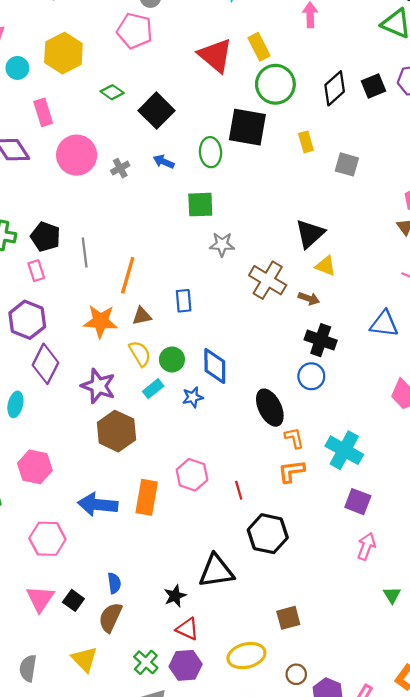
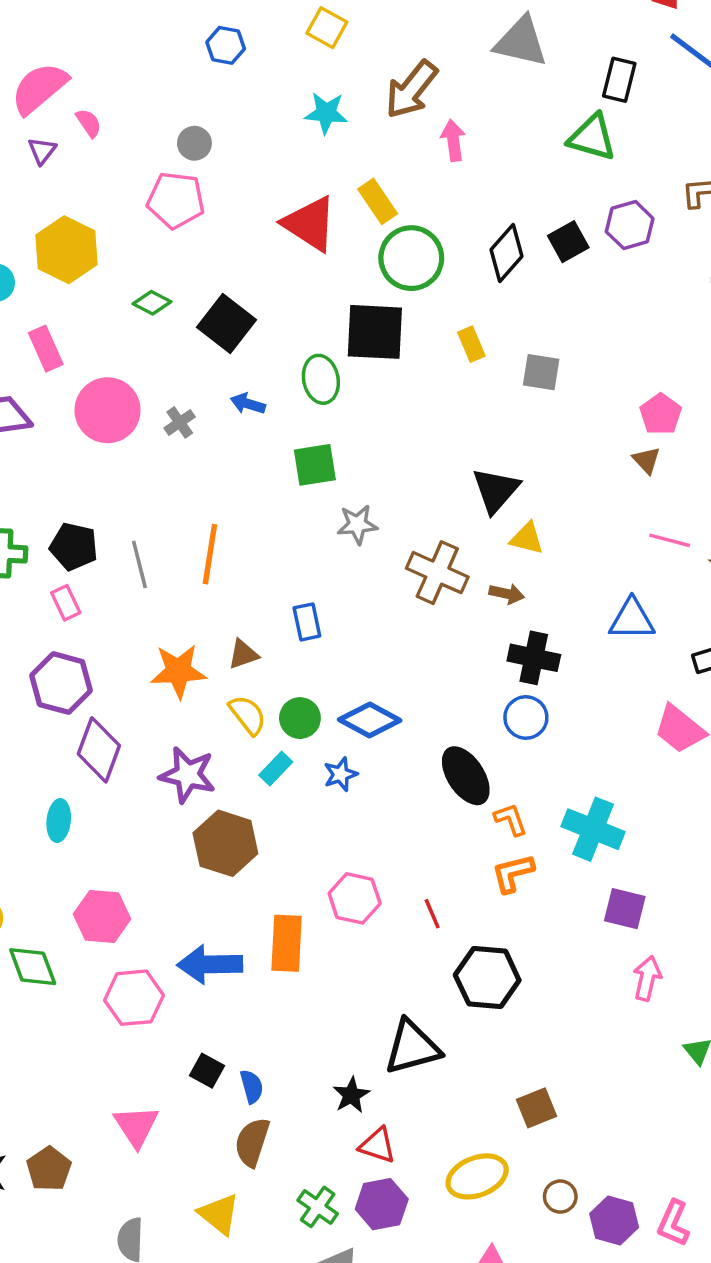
orange line: (128, 275) -> (210, 554), moved
blue diamond: (215, 366) -> (370, 720), turned -54
pink hexagon: (47, 539) -> (134, 998), moved
black square: (73, 600) -> (207, 1071), moved

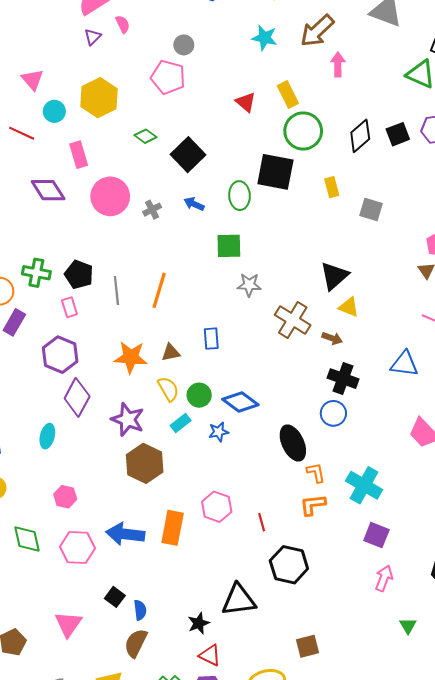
red triangle: (310, 224) -> (246, 102), size x0.6
pink hexagon: (102, 916) -> (65, 497), size x0.7
green diamond: (33, 967) -> (27, 539), moved

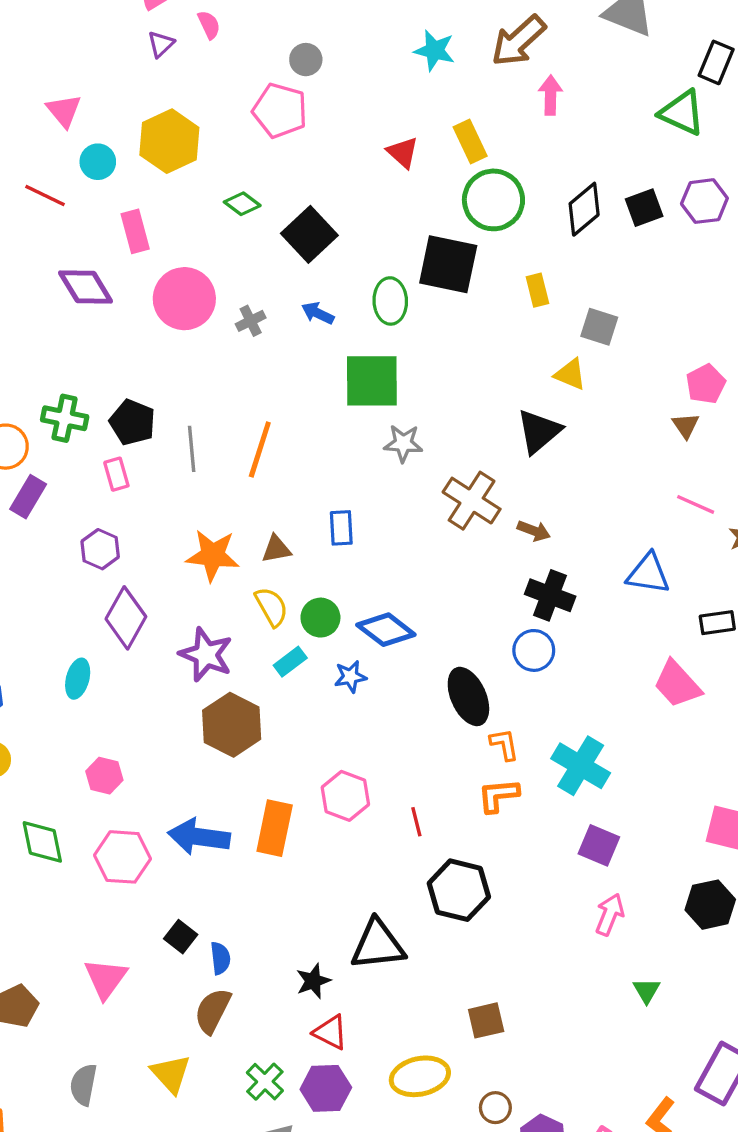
green square: (229, 246) -> (372, 381), size x1.4
yellow triangle: (349, 307) -> (570, 374), moved
purple hexagon: (60, 355) -> (100, 549), size x0.7

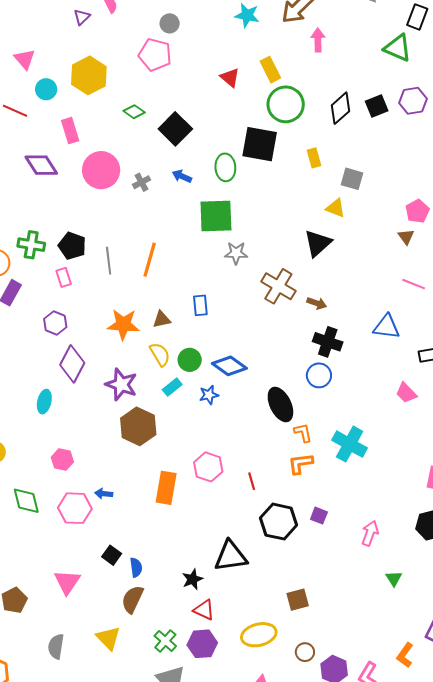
pink trapezoid: (677, 684) -> (406, 393), size x0.7
blue arrow: (199, 837) -> (104, 494), moved, size x0.5
purple square: (599, 845) -> (319, 516), moved, size x0.7

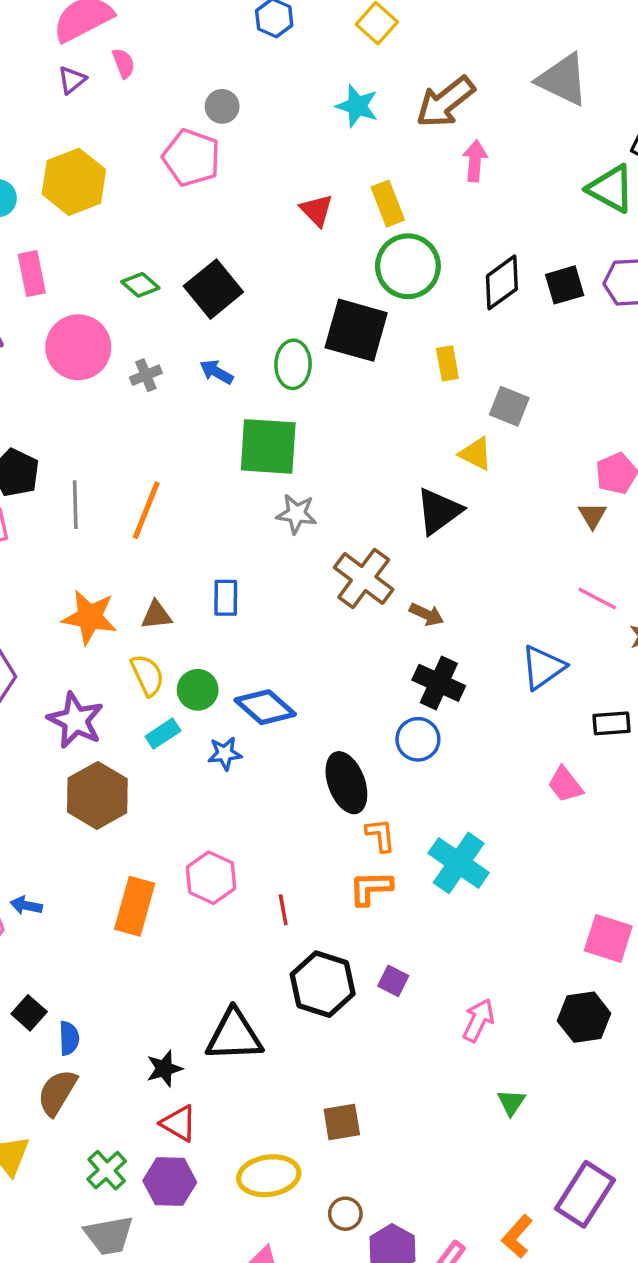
green diamond: (134, 112) -> (140, 285), moved
blue triangle: (387, 327) -> (543, 667), turned -48

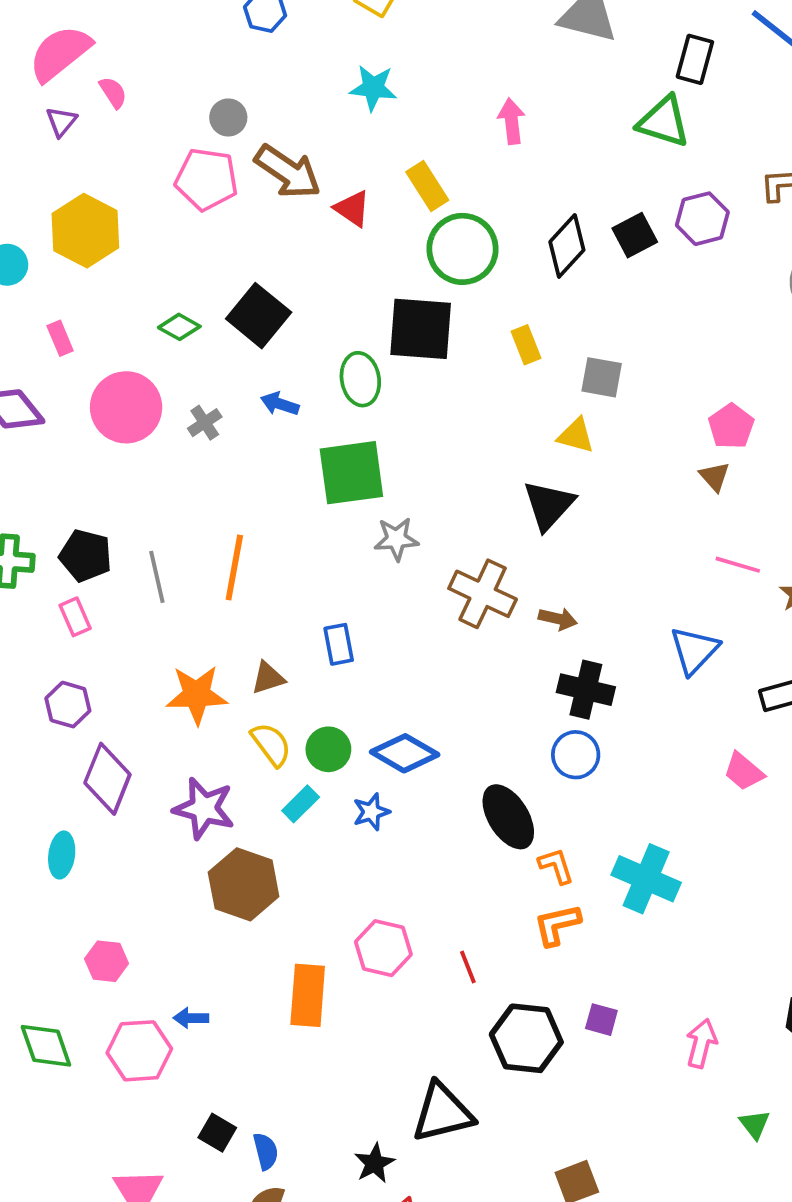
brown arrow: (445, 102) -> (288, 172), moved, turned -96
pink rectangle: (32, 274) -> (60, 338), size x0.7

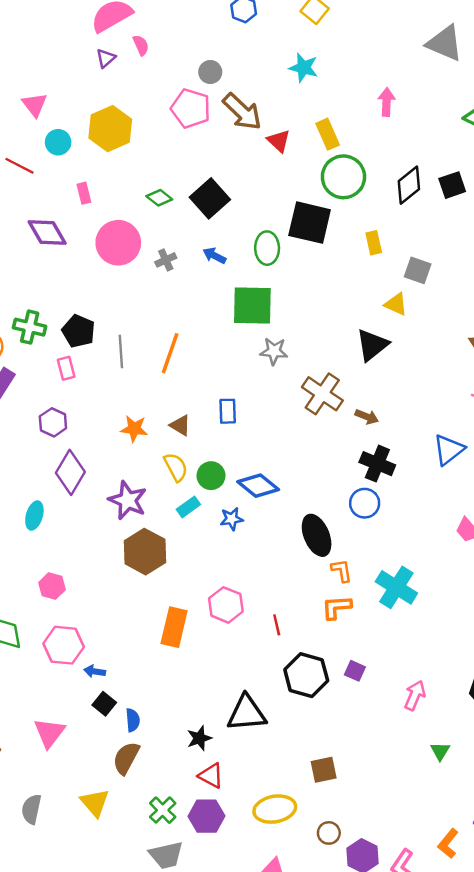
brown triangle: (268, 678) -> (180, 425), turned 40
orange star: (197, 695) -> (134, 429), size x0.7
blue arrow: (191, 1018) -> (95, 671), moved

